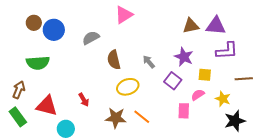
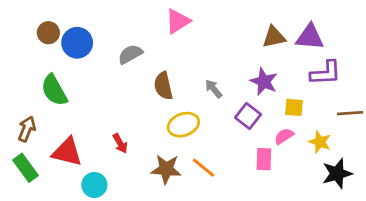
green semicircle: (38, 63) -> (54, 90), turned 65

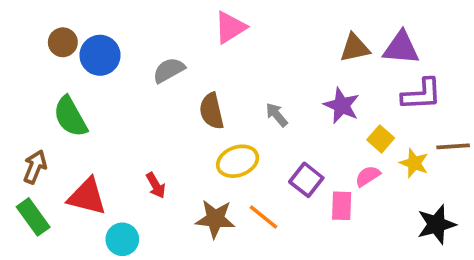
yellow square: (294, 107) -> (381, 139), turned 36
purple square: (248, 116) -> (306, 180), moved
yellow star: (320, 142) -> (414, 163), moved

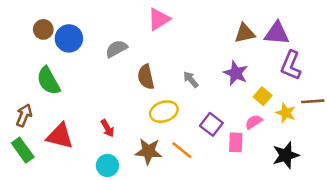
purple L-shape: (422, 94) -> (291, 65), turned 116
black star: (436, 224) -> (286, 155), moved
cyan circle: (122, 239) -> (107, 165), moved

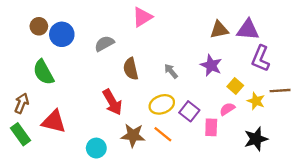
yellow ellipse: (164, 112) -> (162, 104), moved
red arrow: (107, 128) -> (112, 102), moved, size x1.6

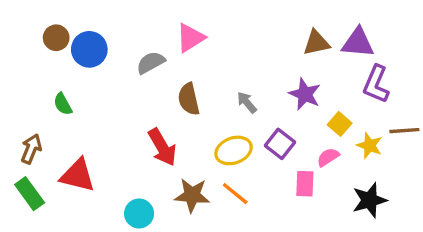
pink triangle: (142, 17) -> (190, 38), moved
green semicircle: (43, 72) -> (63, 104), size x0.6
purple square: (189, 111) -> (280, 144), moved

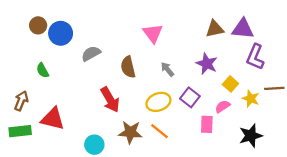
pink triangle: (190, 38) -> (153, 33), moved, turned -35
gray semicircle: (151, 63) -> (91, 54), moved
green rectangle: (30, 194) -> (20, 131), turned -60

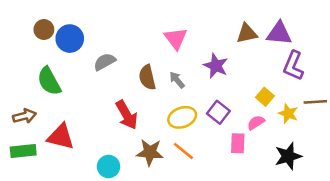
purple star: (207, 64) -> (216, 66), moved
gray arrow: (167, 69) -> (177, 80), moved
green semicircle: (43, 70) -> (49, 81), size x1.6
brown arrow: (21, 101) -> (24, 116), turned 54

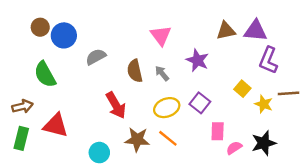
pink semicircle: (256, 123) -> (234, 148), moved
green rectangle: (23, 151) -> (21, 138), turned -70

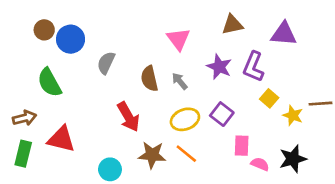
brown triangle: (226, 31) -> (232, 25), moved
gray semicircle: (96, 57) -> (106, 63), turned -36
purple L-shape: (268, 60) -> (253, 67), moved
pink semicircle: (234, 148) -> (260, 164), turned 56

